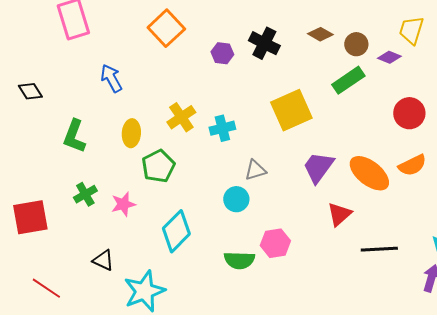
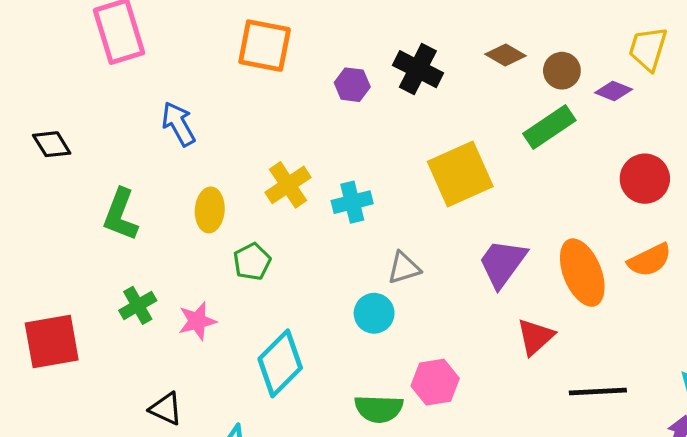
orange square: (166, 28) -> (265, 46), turned -36
green pentagon: (158, 166) -> (252, 262), size x0.7
orange ellipse: (369, 173) -> (582, 273), turned 30

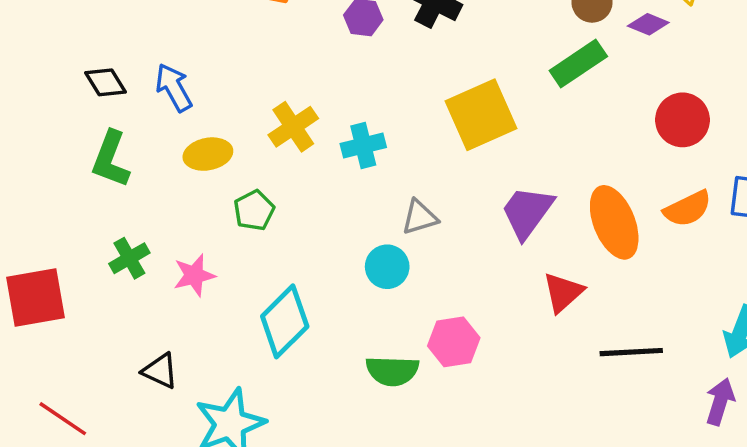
blue arrow: (178, 124) -> (174, 87), moved
black diamond: (52, 144) -> (105, 82), moved
yellow ellipse: (210, 210) -> (208, 154), turned 75

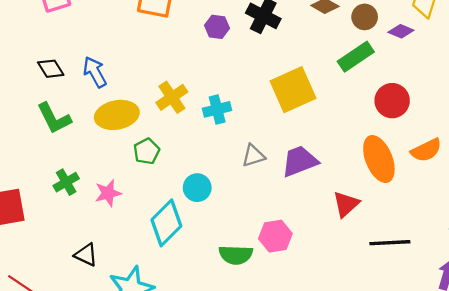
red circle: (682, 120) -> (392, 101), moved
yellow ellipse: (208, 154) -> (117, 115), size x1.4
green L-shape: (111, 159) -> (54, 118), turned -48
purple trapezoid: (527, 212) -> (300, 161), moved, turned 33
cyan circle: (387, 267) -> (197, 188), moved

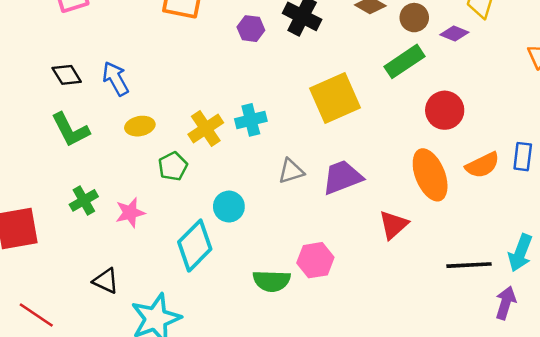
yellow cross: (172, 97) -> (206, 129), moved
yellow ellipse: (117, 115) -> (140, 126), size x0.6
black line: (390, 243) -> (469, 265), moved

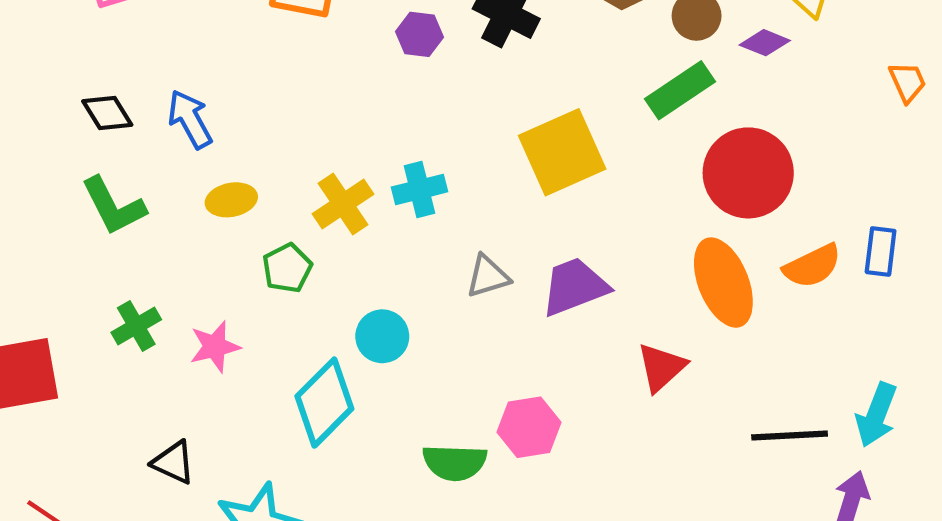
red circle: (445, 110) -> (748, 173), size x1.4

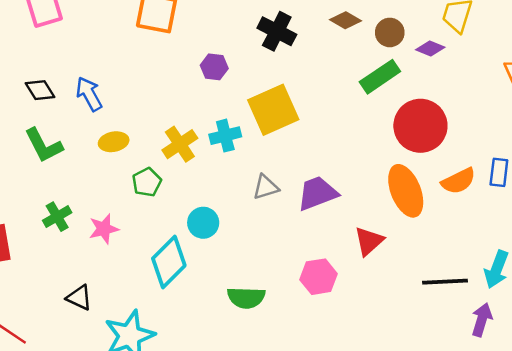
purple hexagon: (419, 34) -> (214, 67), moved
yellow square: (562, 152) -> (273, 110), moved
pink hexagon: (529, 427) -> (319, 277), moved

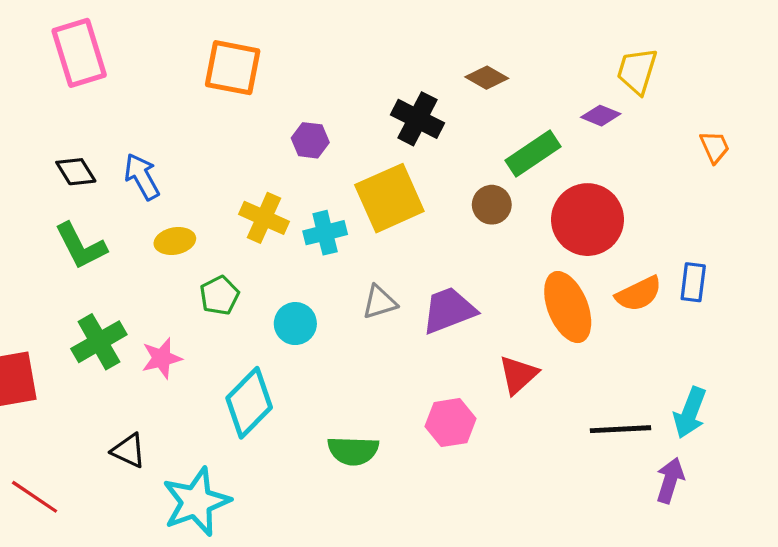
black cross: (277, 31) -> (417, 119), moved
brown circle: (390, 32) -> (492, 205), moved
yellow cross: (180, 144) -> (264, 218), moved, turned -32
green cross: (57, 217) -> (99, 342), size x1.4
cyan circle: (203, 223) -> (295, 324), moved

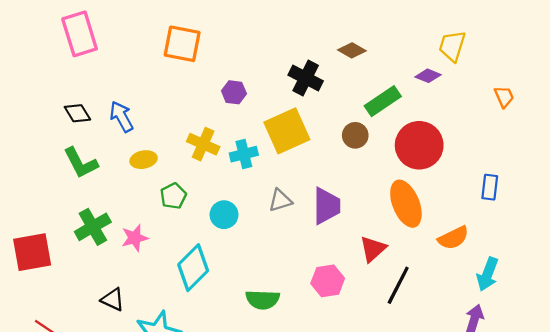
orange semicircle: (639, 294) -> (453, 238), moved
purple trapezoid: (449, 310) -> (327, 206), turned 111
black line: (621, 429) -> (398, 285), moved, turned -60

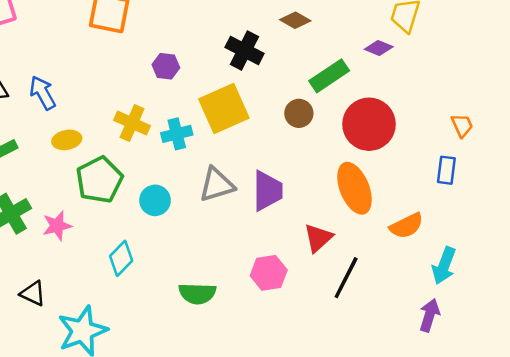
orange trapezoid: (504, 97) -> (462, 125), moved
green pentagon: (173, 196) -> (99, 180), size x1.6
gray triangle: (280, 200) -> (217, 185), size x1.4
cyan diamond: (193, 268) -> (121, 258), size x0.7

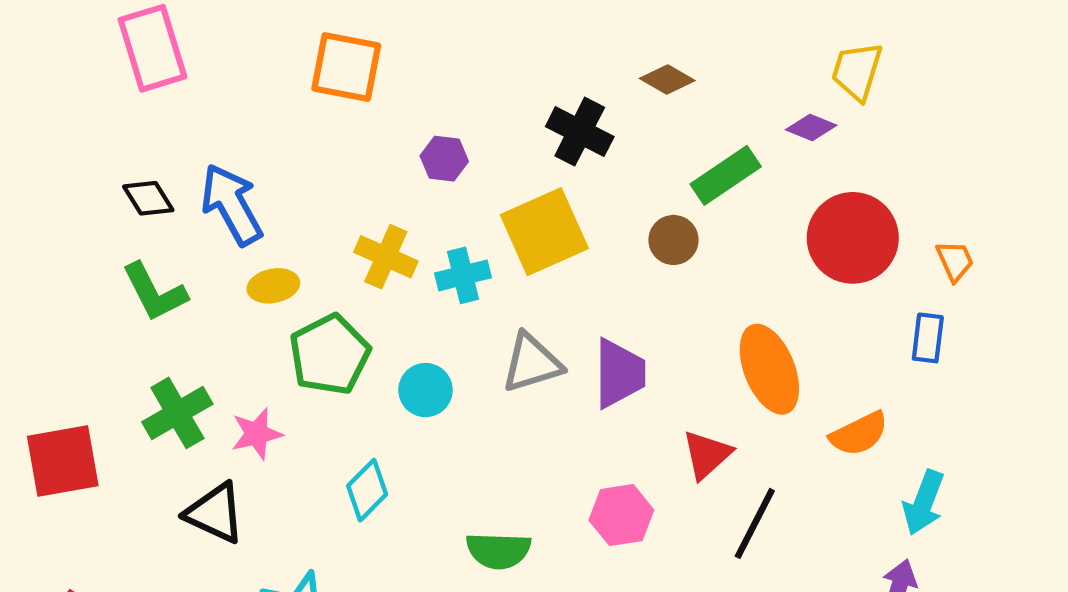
blue arrow: (43, 93) -> (232, 205), size x1.4
red circle: (369, 124) -> (853, 238), moved
black triangle: (33, 293) -> (215, 513), moved, size x1.4

